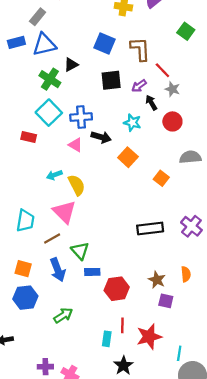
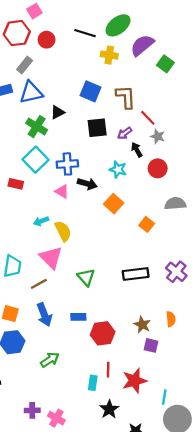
green square: (186, 31) -> (165, 64), moved
green triangle: (80, 251) -> (86, 277), moved

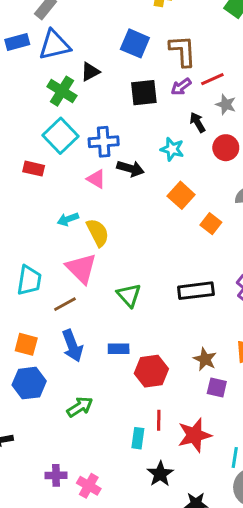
red line: (148, 118) -> (212, 79), turned -70
purple arrow: (125, 133) -> (181, 87), moved
orange square: (114, 204) -> (181, 195), moved

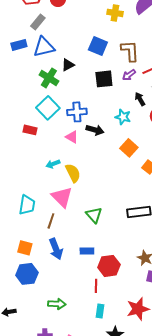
brown line: (65, 304) -> (51, 221), turned -42
green arrow: (80, 407) -> (57, 304), moved, turned 36
red line: (159, 420) -> (96, 286), moved

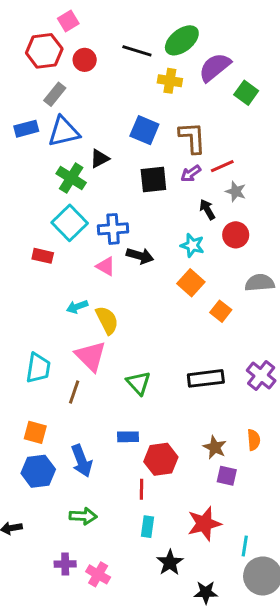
cyan star: (123, 117) -> (192, 245), moved
blue arrow: (56, 249) -> (82, 461), moved

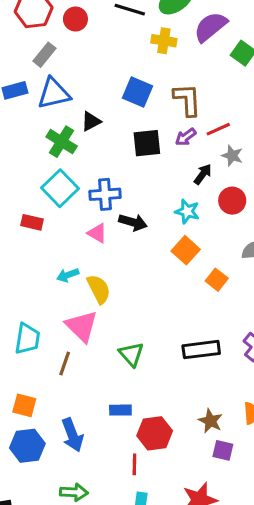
black arrow: (207, 209) -> (203, 174), turned 66

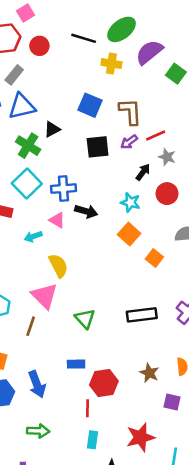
cyan arrow: (68, 275) -> (33, 237), moved
purple square: (223, 450) -> (172, 402), moved

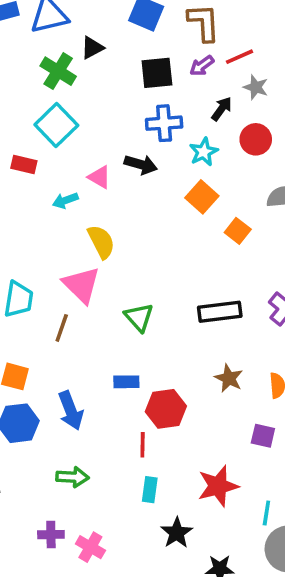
blue cross: (63, 189) -> (164, 123), moved
cyan star: (130, 202) -> (204, 152), turned 30
brown star: (149, 373) -> (229, 378), moved

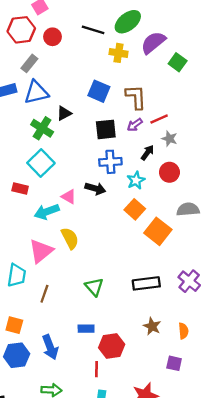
cyan arrow: (65, 200) -> (47, 212), size x1.5
orange square: (238, 231) -> (158, 231), size x1.6
pink triangle: (81, 285) -> (41, 251), moved, turned 36

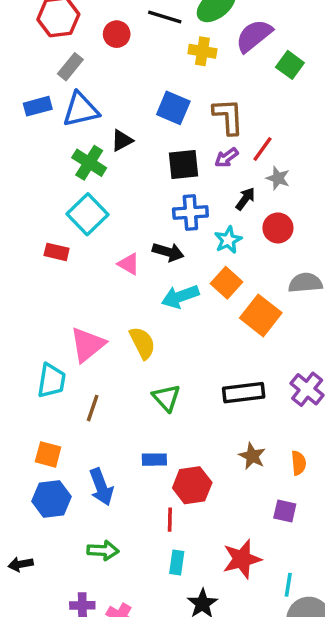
red circle: (53, 37) -> (117, 34), moved
red line: (159, 119) -> (262, 149), turned -30
cyan arrow: (47, 212) -> (180, 297), moved
yellow semicircle: (70, 238) -> (142, 343), moved

